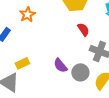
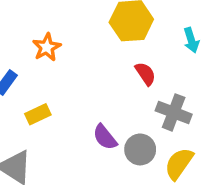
yellow rectangle: (22, 63) -> (38, 114), moved

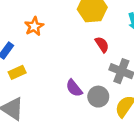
yellow rectangle: (38, 114) -> (17, 72), moved

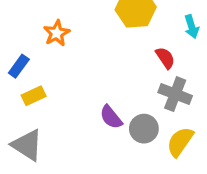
red semicircle: (102, 45) -> (165, 58), moved

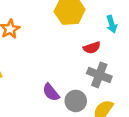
red semicircle: (165, 58) -> (92, 48), turned 105

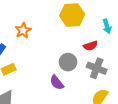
gray circle: (76, 101) -> (68, 62), moved

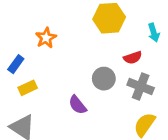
purple semicircle: (57, 83) -> (78, 105), moved

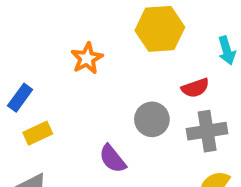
orange star: (46, 38) -> (87, 58), moved
gray cross: (141, 86) -> (207, 131), turned -30

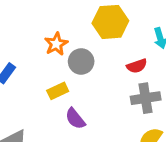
gray circle: (152, 119) -> (81, 62), moved
yellow rectangle: (38, 133) -> (58, 91), moved

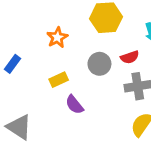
gray circle: (81, 62) -> (99, 64), moved

